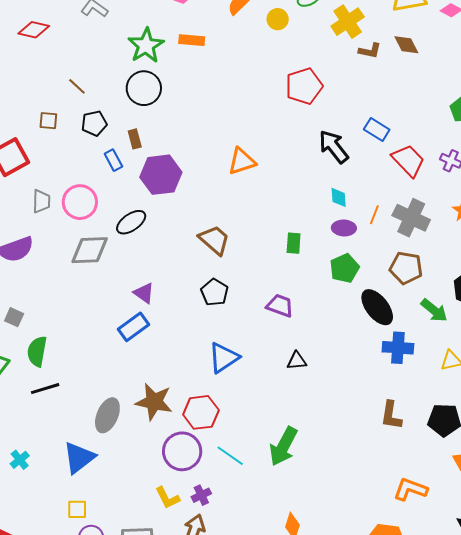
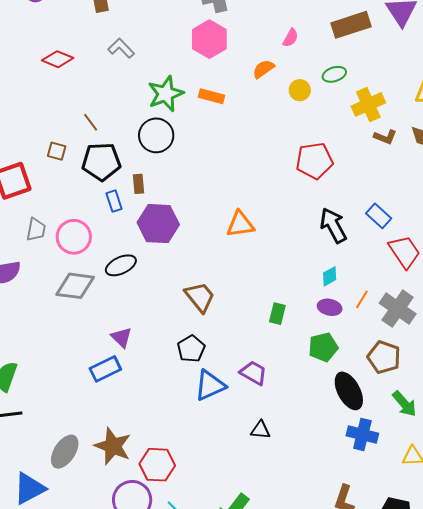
black pentagon: (94, 123) -> (101, 162), size x1.5
cyan diamond: (339, 197) -> (330, 276), turned 55
blue triangle: (224, 358) -> (210, 385), moved

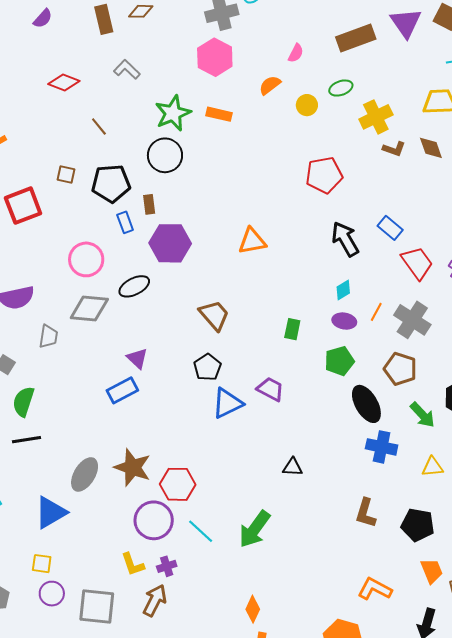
brown line: (91, 122) -> (99, 126), moved
gray trapezoid: (36, 230) -> (48, 337), moved
black triangle: (260, 430) -> (293, 467), moved

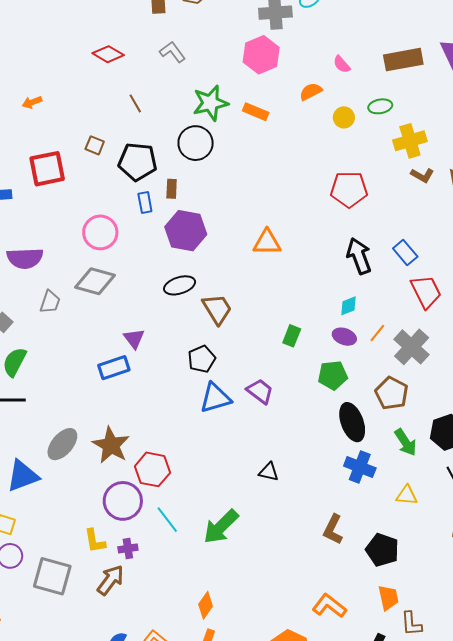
pink semicircle: (296, 53) -> (342, 64), turned 102
black ellipse: (134, 286) -> (180, 285), moved

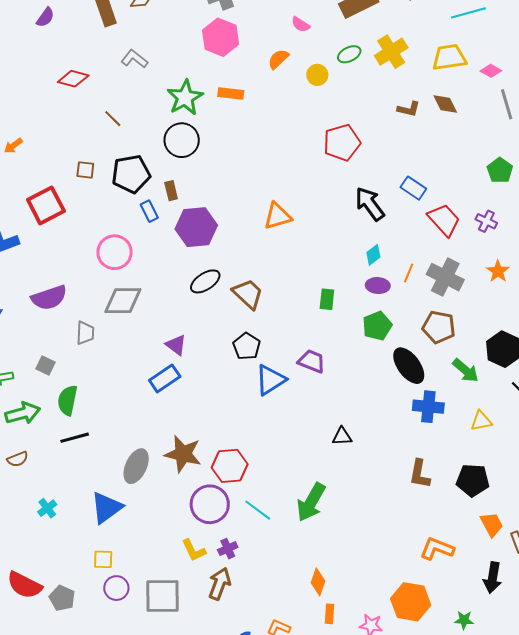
yellow cross: (410, 141) -> (391, 52), moved

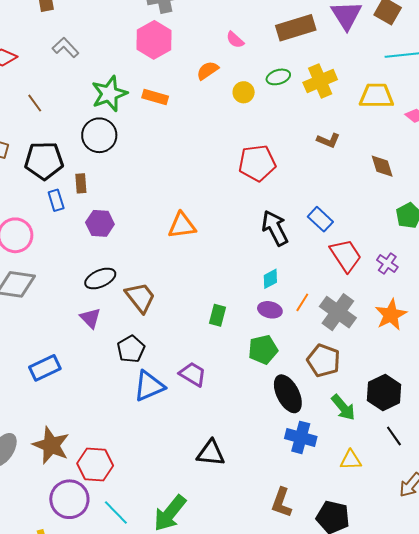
brown diamond: (445, 104) -> (382, 166), moved
purple hexagon: (196, 227) -> (100, 223), size x0.7
orange star: (498, 271) -> (391, 315), size x1.4
purple triangle: (176, 345) -> (90, 318), moved
black triangle: (342, 436) -> (211, 453), size x1.4

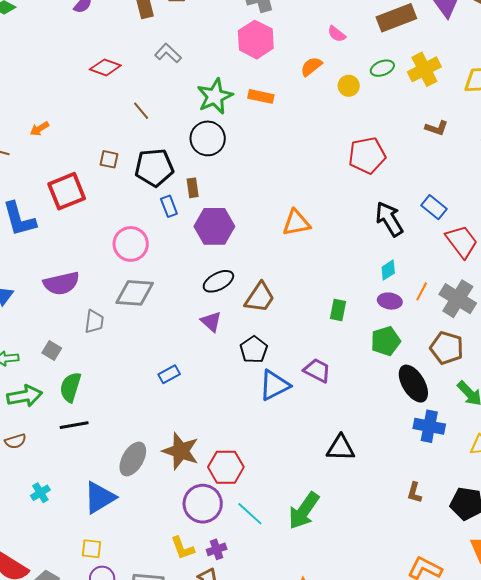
purple hexagon: (100, 223) -> (214, 226), size x1.4
brown trapezoid: (140, 297) -> (260, 298), turned 76
blue rectangle: (45, 368) -> (169, 374), size x0.7
brown L-shape: (282, 503) -> (414, 493), size x0.7

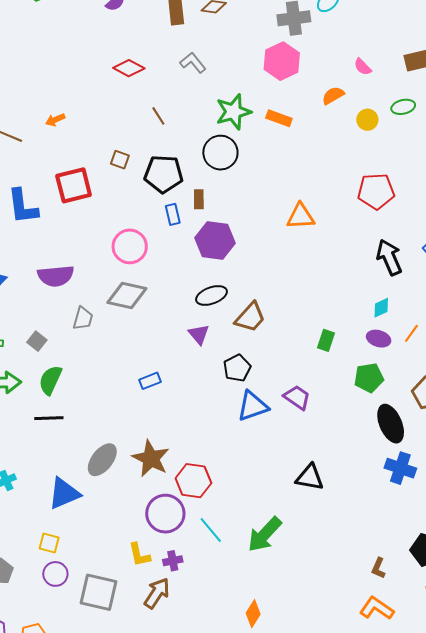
orange triangle: (296, 223) -> (300, 216), moved
brown L-shape: (414, 493) -> (378, 568), moved

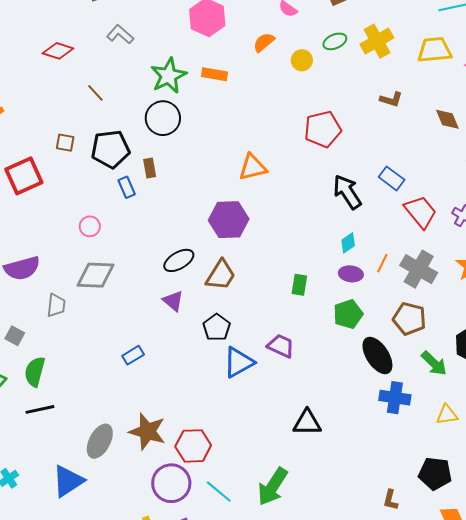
purple hexagon: (215, 241) -> (229, 220), moved
pink circle: (130, 246) -> (90, 226), size x0.6

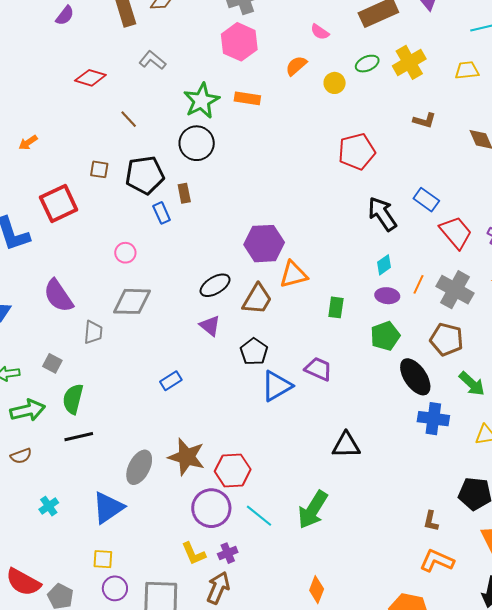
yellow trapezoid: (434, 50) -> (467, 70), size x0.7
orange triangle: (253, 167) -> (293, 274), moved
purple semicircle: (22, 268) -> (58, 296), turned 72

